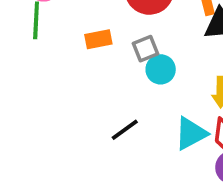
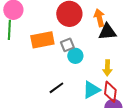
orange rectangle: (98, 39) -> (42, 40), size x1.6

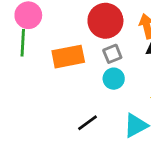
gray square: (67, 45) -> (112, 54), moved

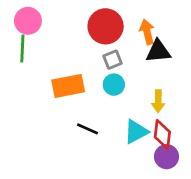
orange rectangle: (68, 57) -> (68, 86), moved
black line: (88, 123) -> (88, 129), turned 60

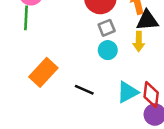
orange rectangle: (68, 86) -> (43, 72), moved, turned -36
yellow arrow: (158, 101) -> (139, 41), moved

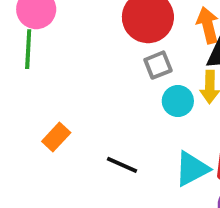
cyan circle: (108, 50) -> (178, 101), moved
orange rectangle: (43, 72) -> (56, 137), size x0.6

